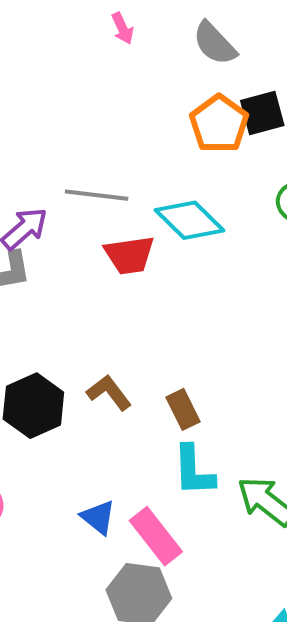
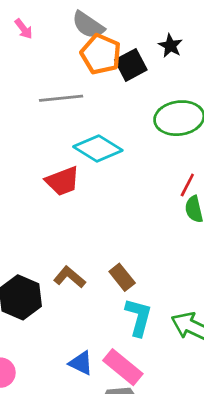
orange pentagon: (219, 124) -> (101, 54), moved
gray line: (97, 195) -> (61, 98), moved
cyan L-shape: (194, 471) -> (139, 317), turned -150

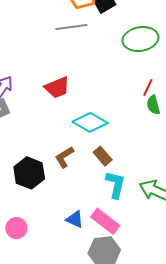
gray line: (61, 98) -> (71, 27), moved
cyan diamond: (98, 148) -> (90, 122), moved
brown L-shape: (70, 277) -> (64, 157), turned -70

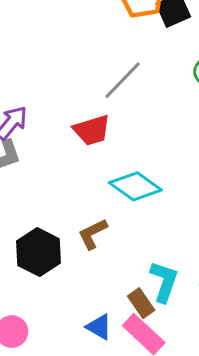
gray line: (71, 27) -> (123, 80), moved, turned -44
brown rectangle: (103, 156) -> (141, 303), moved

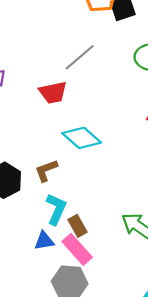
cyan L-shape: (164, 282) -> (56, 209), moved
blue triangle: (99, 327) -> (44, 241), turned -45

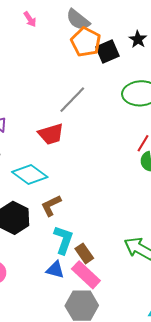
cyan diamond: (82, 138) -> (30, 174), moved
blue triangle: (44, 241) -> (55, 270), turned 30

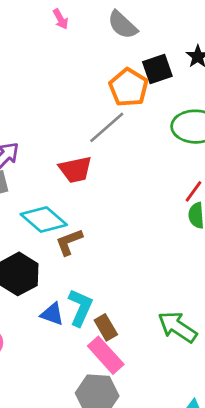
orange pentagon: (86, 42) -> (129, 87), moved
brown L-shape: (51, 205) -> (69, 242), moved
blue triangle: (55, 270) -> (52, 314), moved

